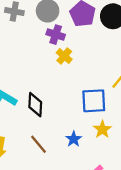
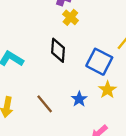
blue square: (94, 101) -> (99, 62), turned 30
black diamond: (35, 105) -> (58, 50), moved

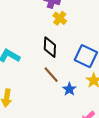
brown line: (45, 104) -> (51, 75), moved

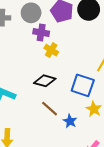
black diamond: (50, 47) -> (45, 81), turned -70

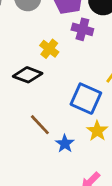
purple cross: (41, 32) -> (82, 29), moved
black diamond: (45, 81) -> (28, 75), moved

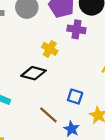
blue square: (86, 99) -> (75, 97), moved, size x0.6

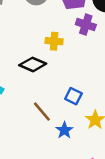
yellow cross: (50, 49) -> (54, 41), turned -35

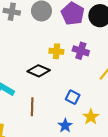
purple cross: (86, 25) -> (81, 51), moved
brown line: (42, 112) -> (32, 107), moved, turned 42

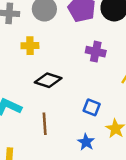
yellow cross: (56, 51) -> (30, 46), moved

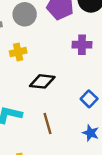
blue square: (92, 107) -> (89, 99), turned 35

